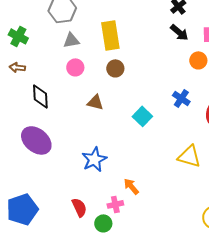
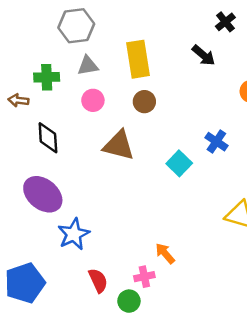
black arrow: (179, 32) -> (204, 55), moved
green cross: (18, 36) -> (47, 77), moved, turned -30
blue cross: (181, 98) -> (216, 142), moved
brown triangle: (95, 102) -> (119, 145), size x1.5
blue star: (94, 159) -> (74, 234), moved

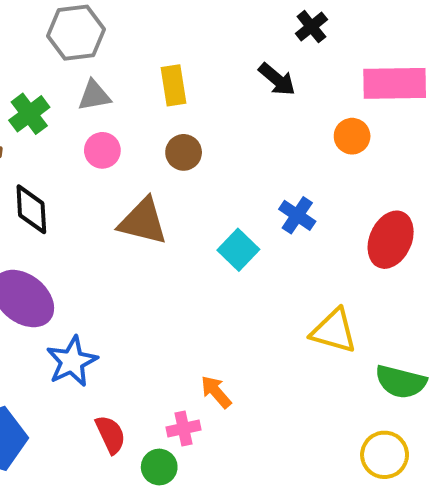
yellow rectangle: (138, 59) -> (173, 85), size x0.7
green cross: (47, 77) -> (29, 114), turned -35

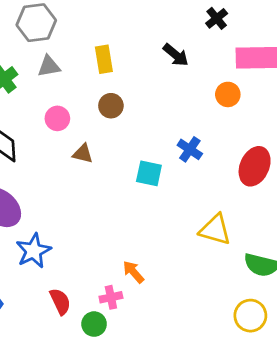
black cross: (311, 27) -> (217, 18), moved
pink circle: (102, 150) -> (57, 118), moved
brown triangle: (143, 221) -> (83, 154), size x0.6
cyan square: (238, 250) -> (149, 173), turned -32

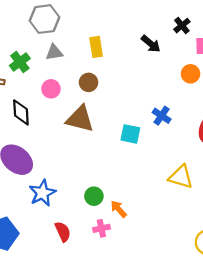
black cross: (217, 18) -> (182, 26), moved
brown circle: (111, 106) -> (89, 82), moved
pink circle: (57, 118) -> (51, 89), moved
brown triangle: (83, 154) -> (80, 119), size x1.8
green circle: (94, 324) -> (94, 196), moved

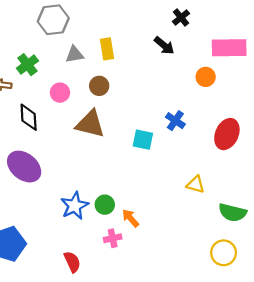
black cross: (182, 26) -> (181, 18), moved
gray triangle: (54, 52) -> (75, 54), moved
yellow triangle: (181, 177) -> (196, 184), size x0.7
blue star: (42, 193) -> (75, 206), moved
red semicircle: (63, 232) -> (72, 262), moved

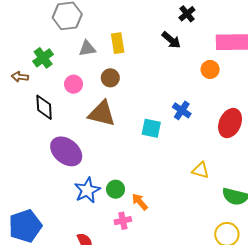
purple ellipse: (24, 167) -> (66, 151), moved

